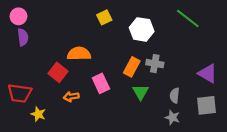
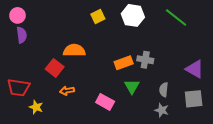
white hexagon: (142, 29) -> (133, 15), moved
orange rectangle: (132, 67) -> (124, 63), turned 42
pink rectangle: (101, 83) -> (105, 102), moved, turned -36

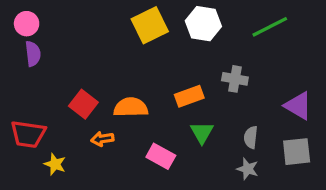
yellow square: (98, 16) -> (150, 25), size x1.6
green line: (176, 18) -> (270, 27), turned -65
orange semicircle: (74, 50) -> (131, 107), moved
gray cross: (145, 60) -> (235, 79), moved

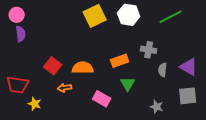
gray semicircle: (251, 137) -> (163, 70), moved

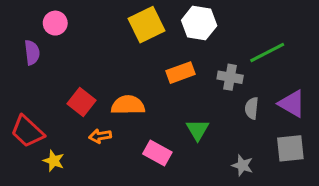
pink circle: (17, 15) -> (55, 23), moved
green line: (171, 17) -> (267, 52), moved
orange rectangle: (120, 61) -> (181, 73), moved
red trapezoid: (18, 85) -> (27, 131), turned 35

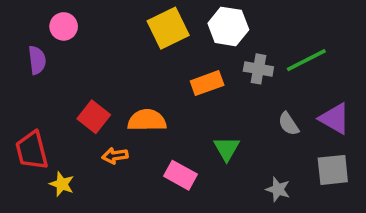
gray cross: (230, 77) -> (258, 69), moved
gray semicircle: (252, 108) -> (289, 124), turned -40
red trapezoid: (27, 131) -> (32, 150), turned 33

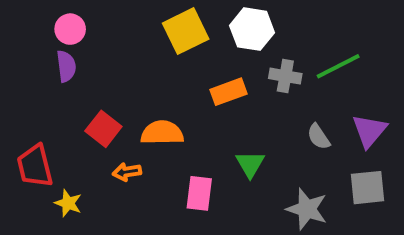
purple semicircle: (37, 60) -> (66, 66), moved
purple triangle: (335, 119) -> (369, 131), turned 40
pink rectangle: (181, 175) -> (199, 193), turned 68
gray star: (278, 189) -> (307, 209), size x1.5

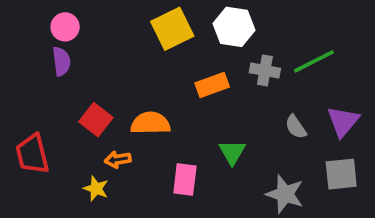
yellow star: (68, 203) -> (96, 189), moved

